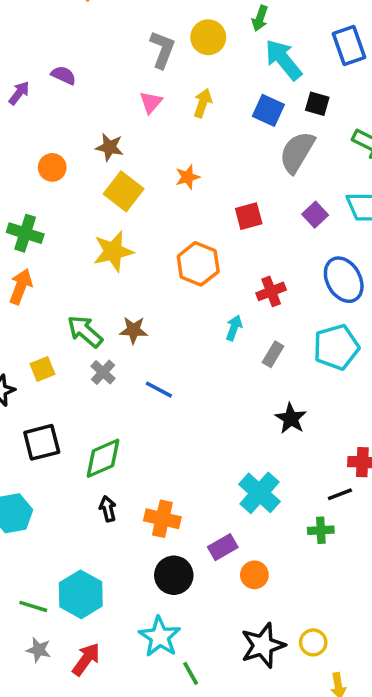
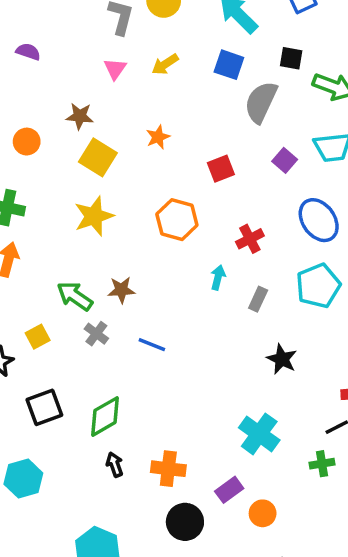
yellow arrow: (203, 103) -> (165, 64), turned -136
black square: (317, 104) -> (291, 58), moved

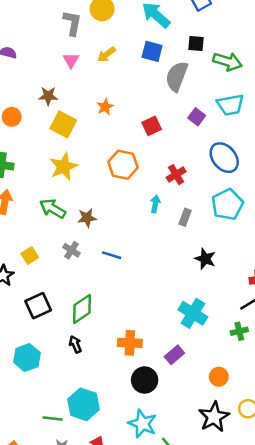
green arrow: (75, 296) -> (53, 209), moved
black arrow: (115, 465) -> (75, 344), moved
orange circle: (263, 513) -> (219, 377), moved

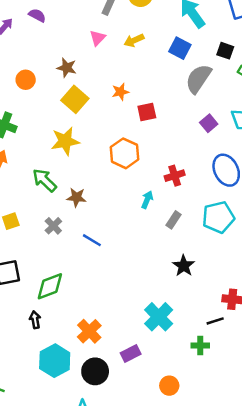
red square: (152, 126) -> (147, 112), moved
orange cross: (130, 343) -> (89, 331), turned 30
cyan hexagon: (84, 404) -> (55, 361), moved

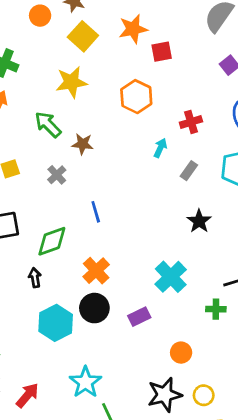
orange circle: (26, 80) -> (40, 16), moved
orange star: (120, 92) -> (133, 29), size x1.5
blue line: (92, 240) -> (96, 212), moved, turned 42
orange cross: (89, 331) -> (96, 271), moved
black circle: (95, 371) -> (94, 308), moved

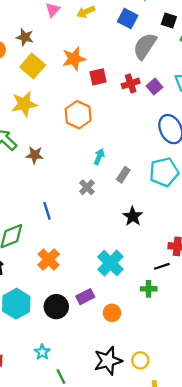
red cross: (191, 122) -> (131, 83), moved
gray cross: (57, 175) -> (87, 187), moved
black circle: (94, 308) -> (56, 307), moved
orange circle: (181, 353) -> (112, 313), moved
cyan star: (85, 382) -> (42, 352), size x0.6

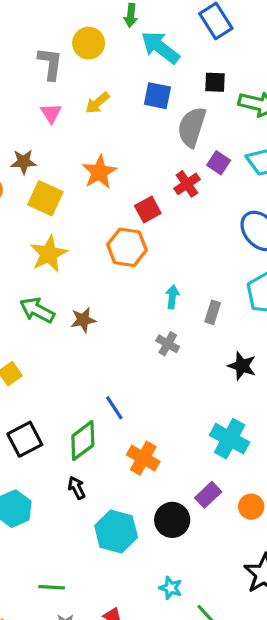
red square: (98, 77) -> (148, 210), moved
purple square: (154, 87) -> (219, 163), moved
blue line: (47, 211) -> (114, 408), moved

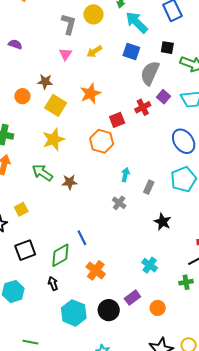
cyan cross: (230, 439) -> (150, 265), size x0.7

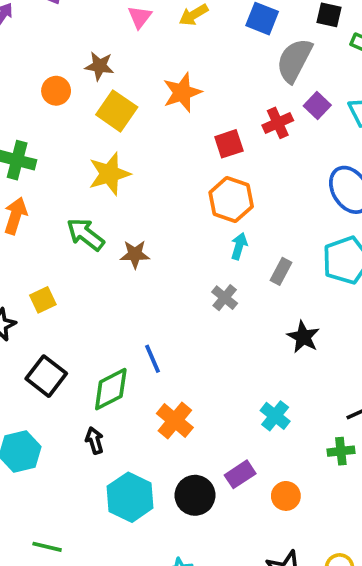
orange hexagon: (102, 141) -> (231, 199), moved
black square: (25, 250) -> (46, 376), turned -35

